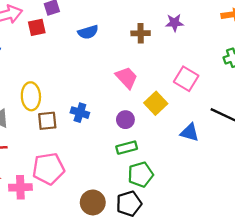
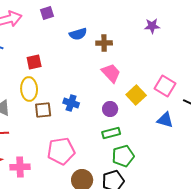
red square: (37, 27) -> (34, 62), moved
brown cross: (141, 33) -> (104, 43), moved
pink square: (186, 79) -> (165, 86), moved
pink pentagon: (48, 169) -> (61, 151), moved

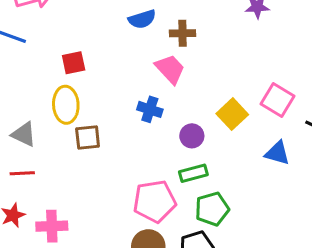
pink trapezoid: (111, 73) -> (170, 69), moved
blue cross: (71, 103) -> (150, 109), moved
pink pentagon: (61, 151) -> (155, 201), moved

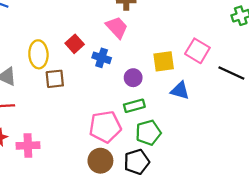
red square: (74, 63) -> (75, 44), moved, turned -30
yellow square: (232, 114) -> (164, 61), turned 35
blue triangle: (277, 153) -> (180, 91), moved

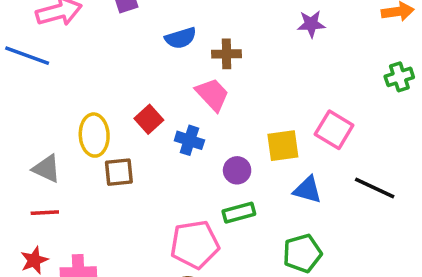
black line: (231, 73) -> (375, 188), moved
green pentagon: (148, 133) -> (302, 253), moved

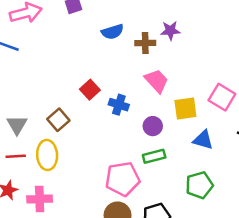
purple star: (311, 24) -> (170, 30), moved
pink trapezoid: (212, 94) -> (157, 81), moved
yellow ellipse: (94, 135) -> (47, 155), moved
gray triangle: (47, 169) -> (17, 125), turned 35
brown square: (119, 172) -> (58, 120), moved, turned -35

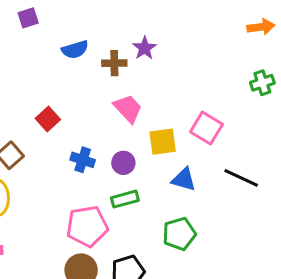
purple star: (170, 30) -> (145, 48), turned -30
blue cross: (119, 105) -> (83, 160), moved

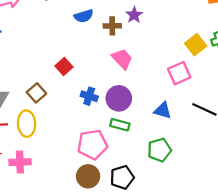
pink square: (206, 128) -> (179, 73), turned 35
yellow square: (163, 142) -> (196, 45), moved, turned -30
purple circle: (123, 163) -> (119, 98), size x1.5
green rectangle: (125, 199) -> (120, 125), turned 30

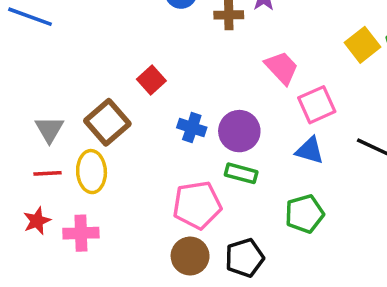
pink trapezoid: (122, 59) -> (282, 68), moved
pink square: (179, 73) -> (317, 105), moved
brown square: (36, 93) -> (107, 122), size x1.4

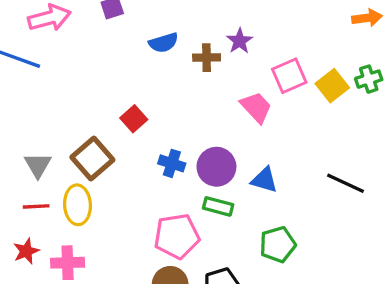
pink square: (317, 105) -> (289, 76), moved
blue triangle: (310, 150) -> (264, 180), moved

